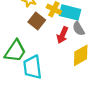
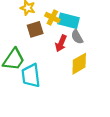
brown square: (37, 21) -> (35, 29), turned 35

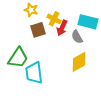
cyan rectangle: (68, 21) -> (88, 22), moved
red arrow: (61, 43) -> (62, 28), moved

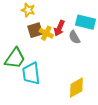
yellow cross: (54, 19) -> (46, 33), moved
yellow diamond: (79, 62) -> (76, 88), moved

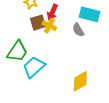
red arrow: (59, 28) -> (52, 12), moved
cyan trapezoid: (31, 73) -> (34, 67), turned 55

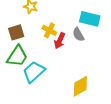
red arrow: (52, 12) -> (60, 41), moved
brown square: (38, 23) -> (16, 32), moved

